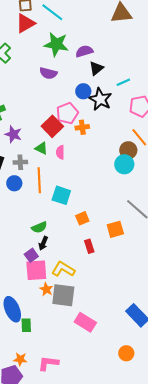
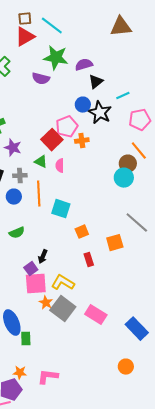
purple semicircle: (48, 73) -> (41, 79), moved
green semicircle: (39, 227) -> (17, 233), moved
gray square: (63, 295) -> (63, 309), turned 30
pink rectangle: (85, 322) -> (96, 315), moved

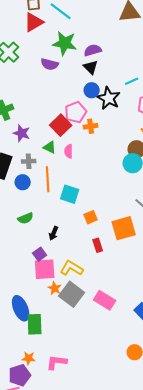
black triangle: (96, 82) -> (91, 67), moved, turned -35
orange square: (115, 243) -> (124, 228), size x1.4
black arrow: (43, 257) -> (54, 233), moved
green rectangle: (26, 339) -> (35, 324), size x1.5

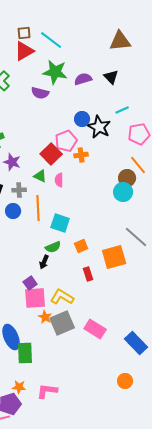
black triangle: (91, 67) -> (111, 77), moved
green semicircle: (26, 218) -> (53, 247), moved
gray square: (72, 294) -> (62, 323), turned 30

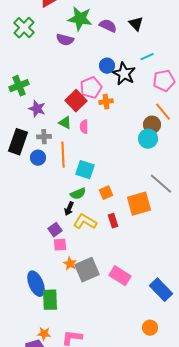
purple semicircle: (83, 79) -> (108, 26), turned 42
yellow L-shape: (62, 297) -> (85, 222), moved
pink square: (35, 298) -> (60, 245), size x0.6

